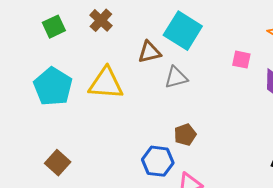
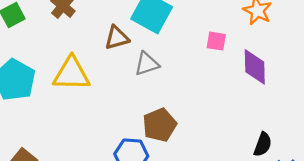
brown pentagon: (185, 135) -> (159, 125), size x1.4

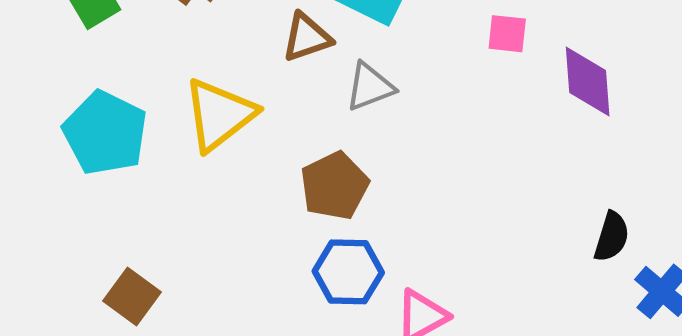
yellow triangle: (71, 74) -> (219, 115), turned -36
brown pentagon: (159, 125) -> (334, 186), moved

